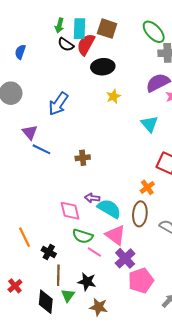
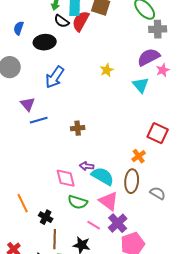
black ellipse: (103, 67) -> (45, 42), moved
cyan triangle: (149, 124) -> (141, 85), moved
blue line: (41, 149) -> (39, 120), turned -42
pink line: (94, 252) -> (94, 225), moved

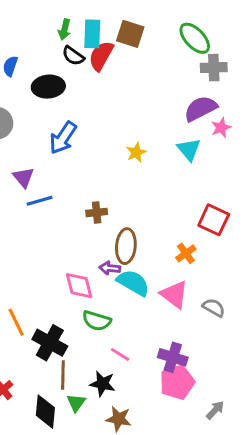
yellow star: (107, 70) -> (136, 152), moved
brown ellipse: (132, 181) -> (126, 246), moved
pink triangle: (109, 201) -> (174, 294), moved
black cross: (46, 217) -> (50, 343), size x1.6
purple cross: (118, 223) -> (173, 357), moved, turned -30

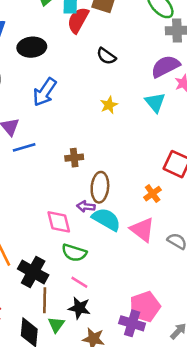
black semicircle: (73, 56) -> (106, 56), moved
pink line: (120, 354) -> (79, 282), moved
purple cross: (173, 357) -> (132, 323), moved

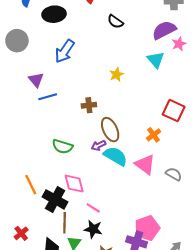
yellow star: (109, 105) -> (116, 75), moved
brown ellipse: (100, 187) -> (110, 130), turned -30
purple arrow: (86, 206) -> (98, 145), turned -32
pink diamond: (59, 222) -> (74, 184), moved
green semicircle: (74, 253) -> (62, 147), moved

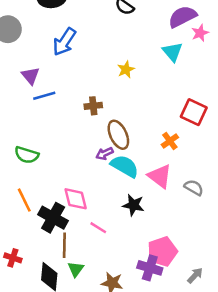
green semicircle: (62, 147) -> (27, 155), moved
black star: (93, 229) -> (133, 205), moved
red cross: (21, 233) -> (13, 258), turned -32

